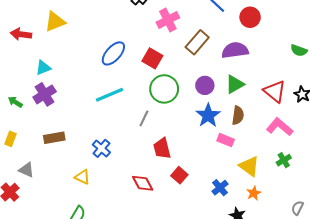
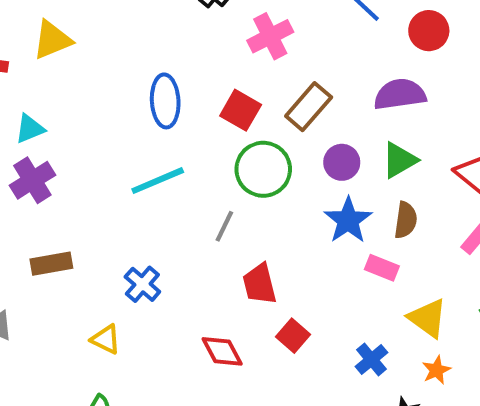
brown rectangle: (197, 42) -> (309, 107), moved
blue ellipse: (113, 53) -> (165, 101), turned -45

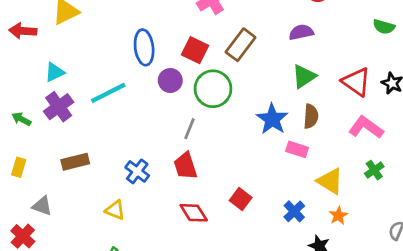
purple semicircle: (400, 94) -> (301, 32), size x0.7
purple circle: (342, 162) -> (170, 80), moved
cyan line: (158, 181) -> (108, 93), moved
red trapezoid: (260, 284) -> (185, 166), moved

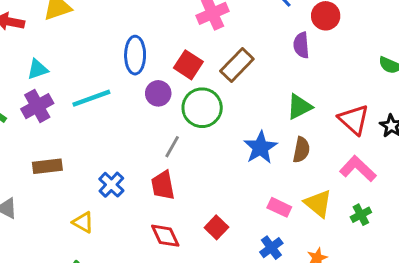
purple semicircle: (301, 32) -> (301, 45), moved, turned -90
pink rectangle: (297, 149) -> (279, 207), moved
yellow triangle: (330, 181) -> (318, 203), moved

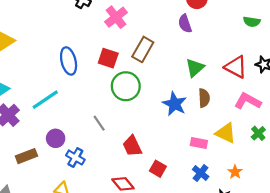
purple circle: (158, 93) -> (56, 138), moved
gray line: (172, 147) -> (99, 123), moved, turned -49
red trapezoid: (163, 185) -> (132, 146), moved

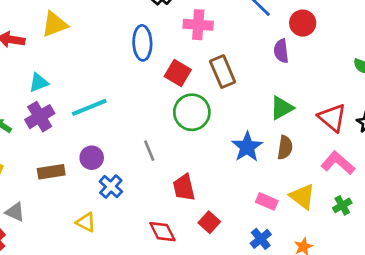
pink cross: (116, 17) -> (198, 25), turned 30
brown rectangle: (143, 49) -> (223, 72), turned -65
blue ellipse: (69, 61) -> (142, 43), moved

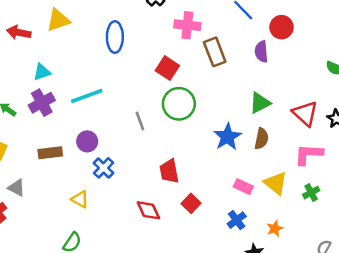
blue ellipse: (142, 43) -> (115, 37), moved
brown rectangle: (223, 72) -> (215, 52), moved
gray line: (149, 151) -> (140, 121), moved
pink L-shape: (338, 163) -> (309, 154), turned -40

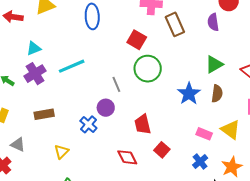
purple circle: (87, 141) -> (106, 108), moved
yellow triangle: (80, 199) -> (61, 152), moved, turned 49
orange star: (275, 228) -> (232, 167), size x1.5

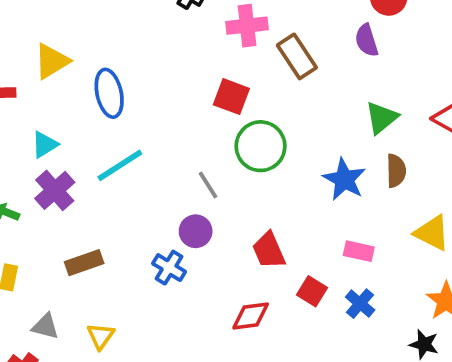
blue ellipse: (92, 16) -> (109, 93), moved
pink rectangle: (204, 134) -> (359, 251), moved
yellow triangle: (61, 152) -> (101, 336), moved
red diamond: (127, 157) -> (251, 316), turned -60
blue cross: (200, 162) -> (360, 304), moved

